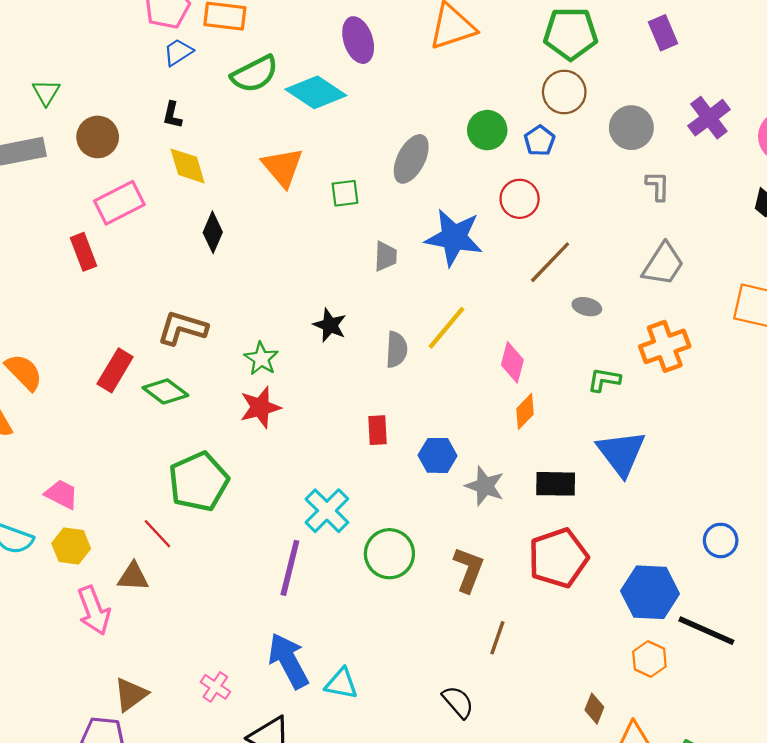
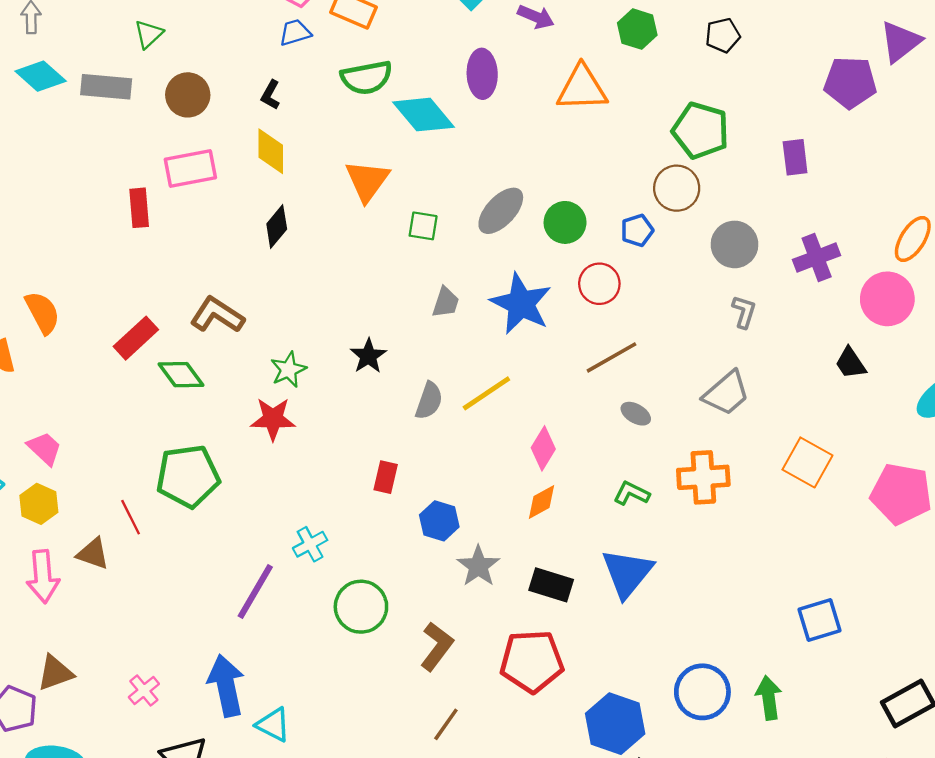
green circle: (487, 130) -> (565, 222), moved
cyan cross: (327, 511) -> (310, 544), size x0.7
blue circle: (721, 540) -> (702, 692), size x1.5

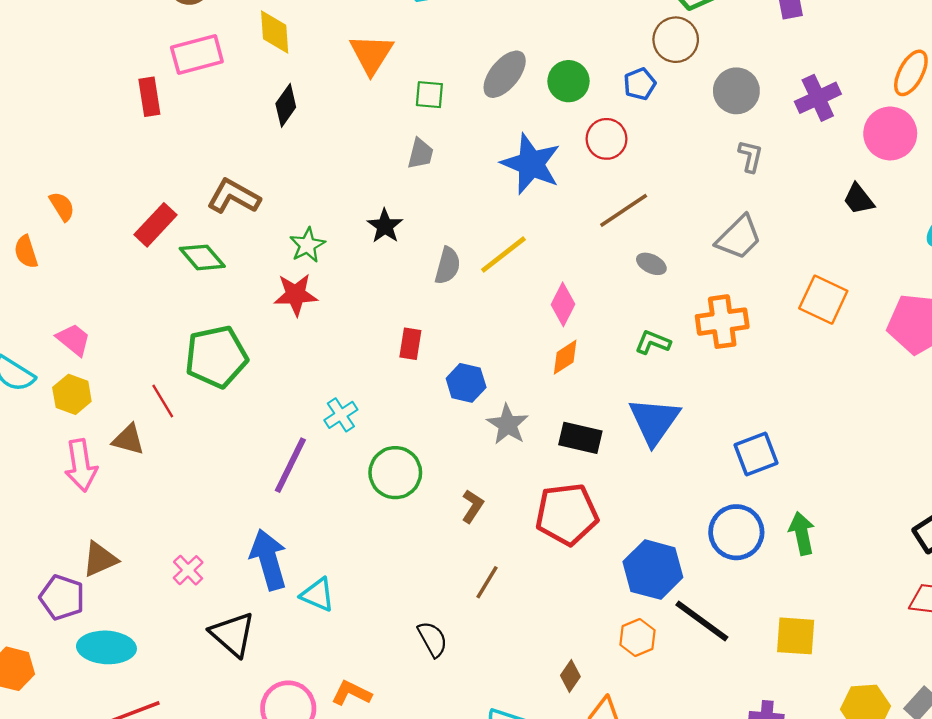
gray trapezoid: (446, 302) -> (420, 154), moved
orange semicircle: (42, 313) -> (62, 206), size x0.7
blue square: (819, 620) -> (756, 454), moved
brown L-shape: (437, 646) -> (472, 506), size x0.7

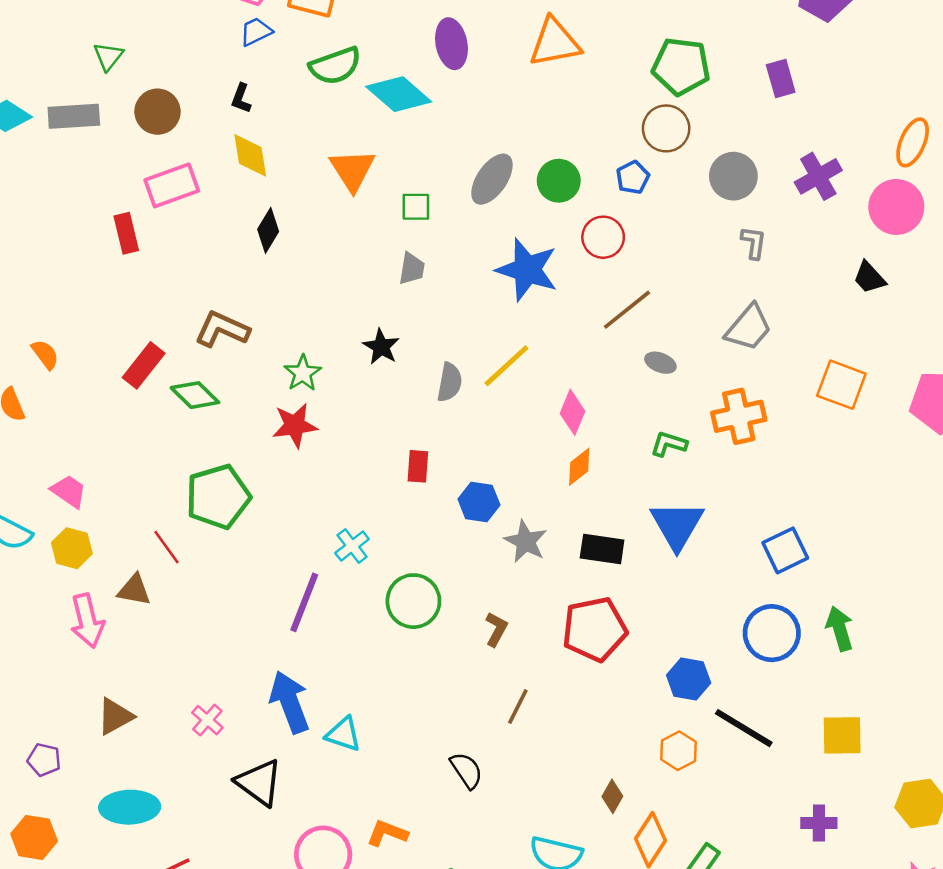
blue hexagon: (653, 570) -> (689, 679), size x0.7
purple pentagon: (62, 597) -> (44, 760), moved, size x0.7

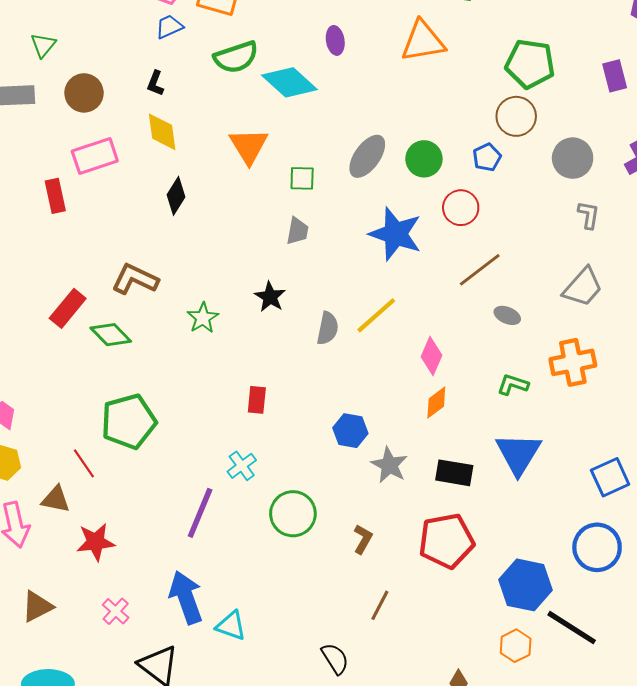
purple ellipse: (451, 44) -> (335, 40), size x0.7
red star: (295, 425) -> (96, 542), moved
red rectangle: (418, 466) -> (257, 400), moved
blue hexagon: (689, 679) -> (526, 585), size x1.4

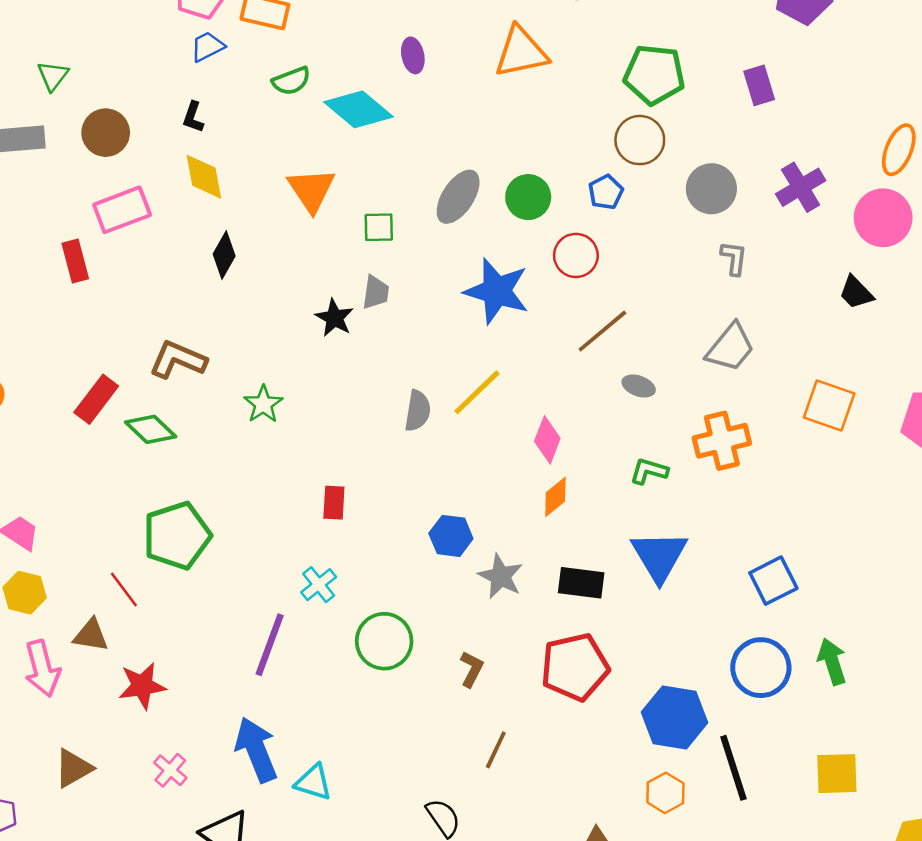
green semicircle: (236, 57) -> (291, 81), size x0.7
black star: (270, 297) -> (334, 318), moved
black line: (572, 628) -> (733, 768), turned 42

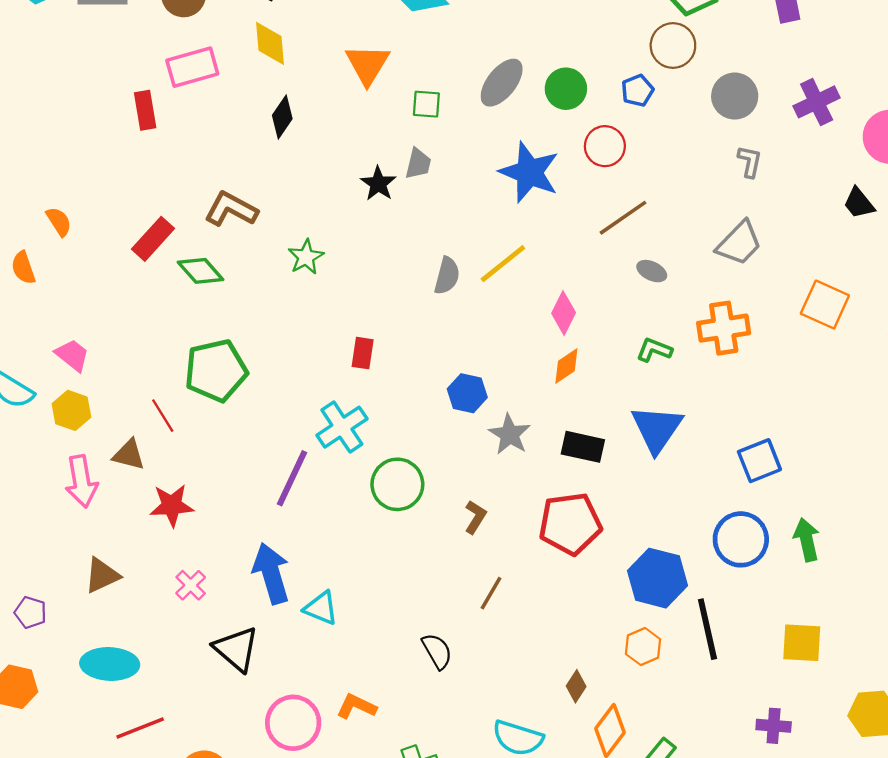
cyan cross: (319, 585) -> (342, 427), size x1.5

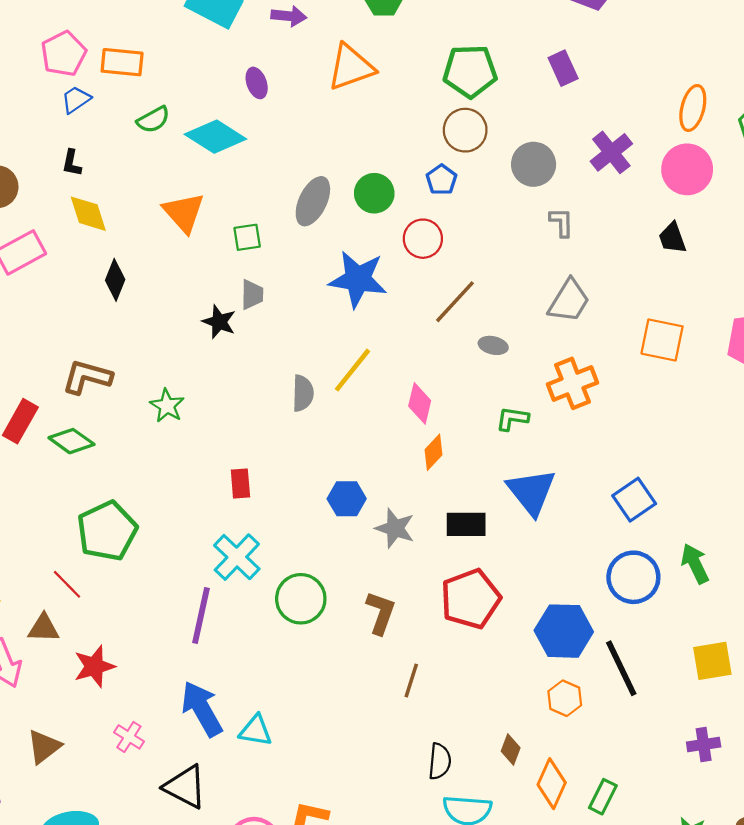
black trapezoid: (859, 203) -> (672, 238), turned 32
brown L-shape: (475, 517) -> (381, 613), size x1.4
black semicircle: (437, 651) -> (440, 761), moved, turned 48

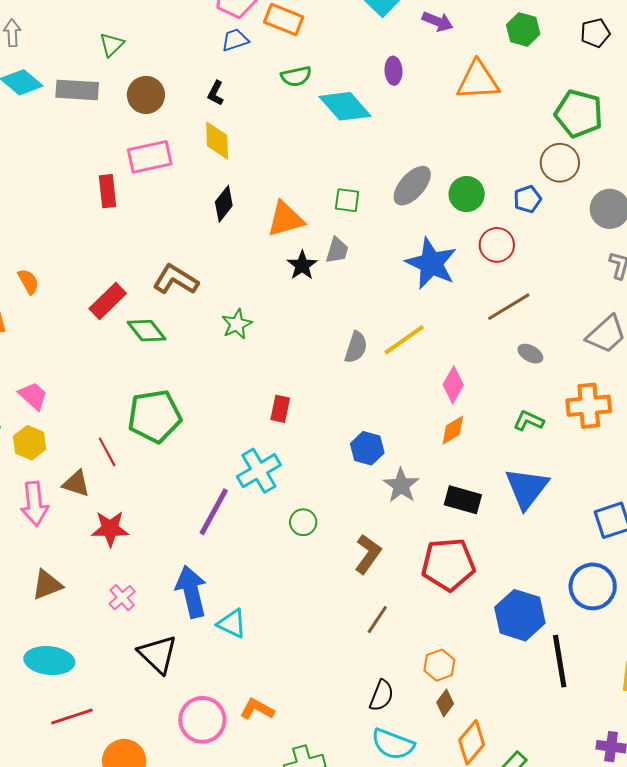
orange triangle: (184, 213) -> (285, 219), moved, turned 39
green circle: (301, 599) -> (303, 522), size x0.6
orange hexagon: (565, 698) -> (439, 665), moved

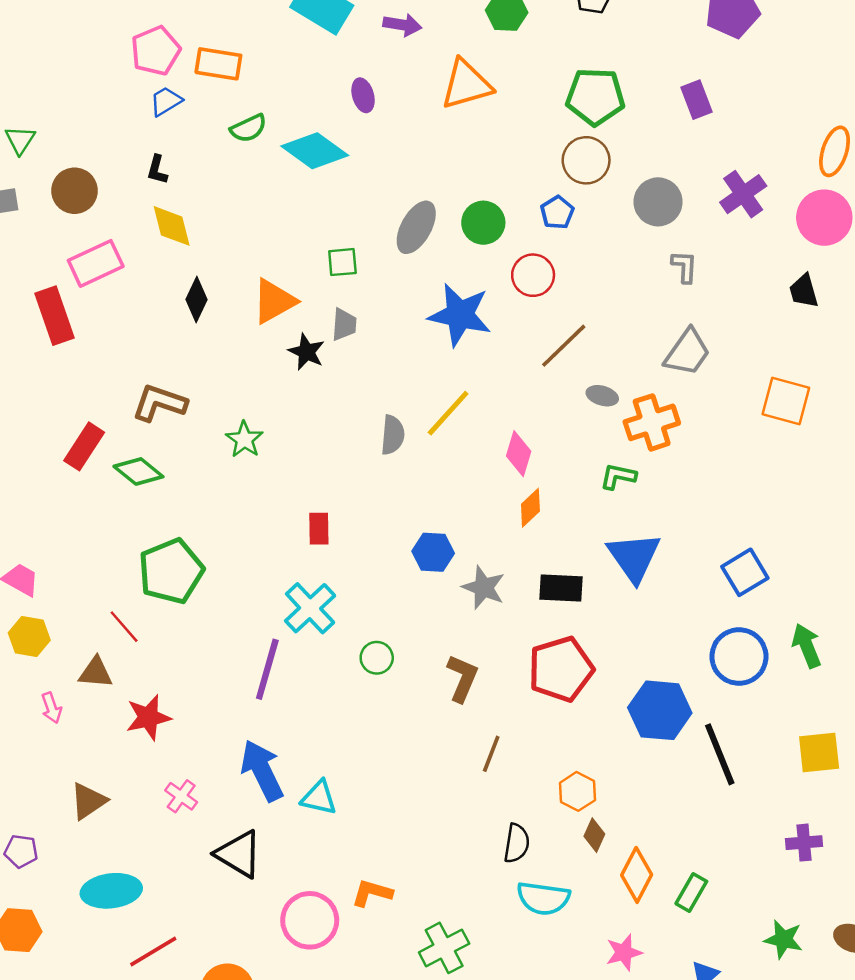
red rectangle: (107, 191) -> (54, 316), size x1.4
orange cross: (589, 406) -> (652, 422), moved
pink arrow: (34, 504) -> (51, 708), size x0.6

